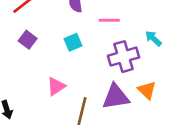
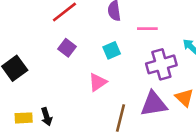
pink triangle: (56, 86) -> (98, 82), moved

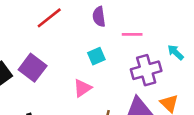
purple square: (67, 48) -> (33, 68), moved, size x1.5

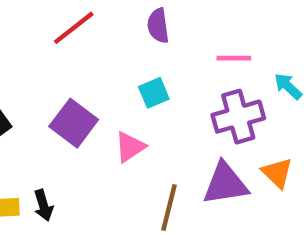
pink line: (132, 34) -> (234, 58), moved
purple square: (33, 68) -> (74, 123), moved

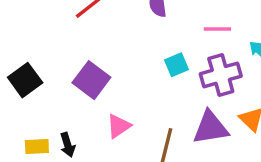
cyan square: (154, 93) -> (177, 65), moved
pink triangle: (130, 147) -> (119, 126), moved

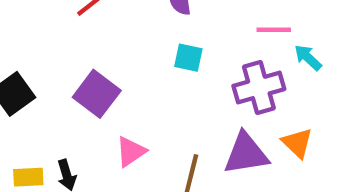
pink line: (217, 29) -> (274, 30), moved
cyan square: (177, 65) -> (188, 58), moved, turned 35

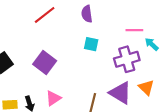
pink triangle: (131, 151) -> (53, 98), moved
purple triangle: (246, 154) -> (120, 93), turned 40

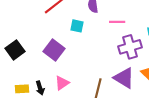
pink line: (134, 30) -> (117, 22), moved
cyan square: (91, 44) -> (77, 26), moved

